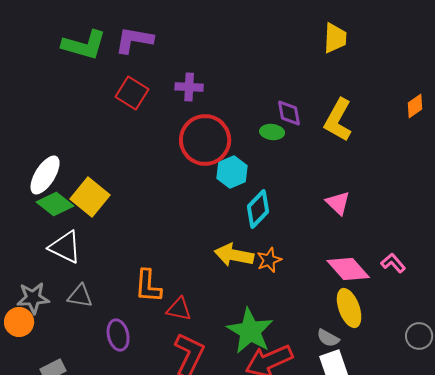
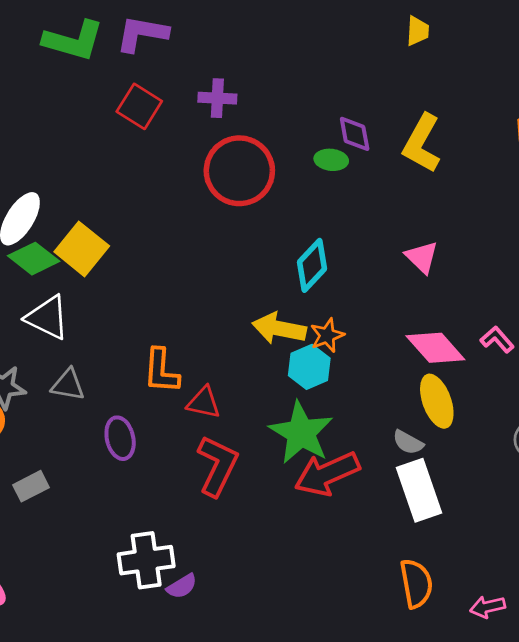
yellow trapezoid: (335, 38) -> (418, 31), size x0.7
cyan hexagon: (232, 172) -> (309, 367), moved

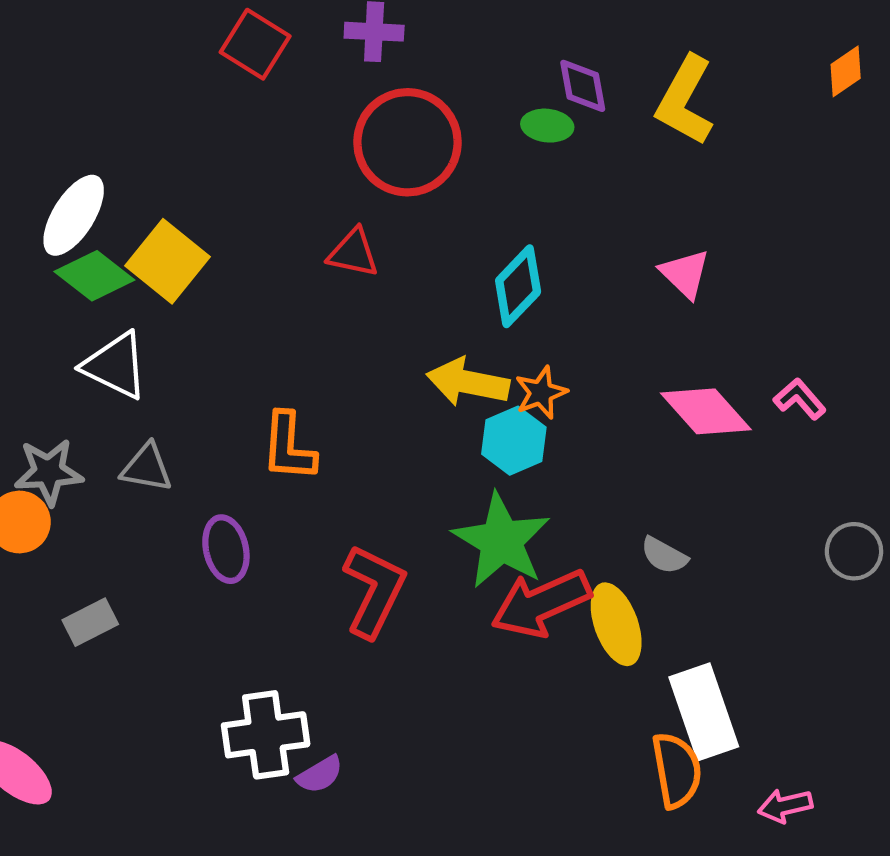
yellow ellipse: (437, 401) -> (616, 624), moved
red triangle: (204, 403) -> (353, 253), moved
white rectangle: (419, 490) -> (704, 712), moved

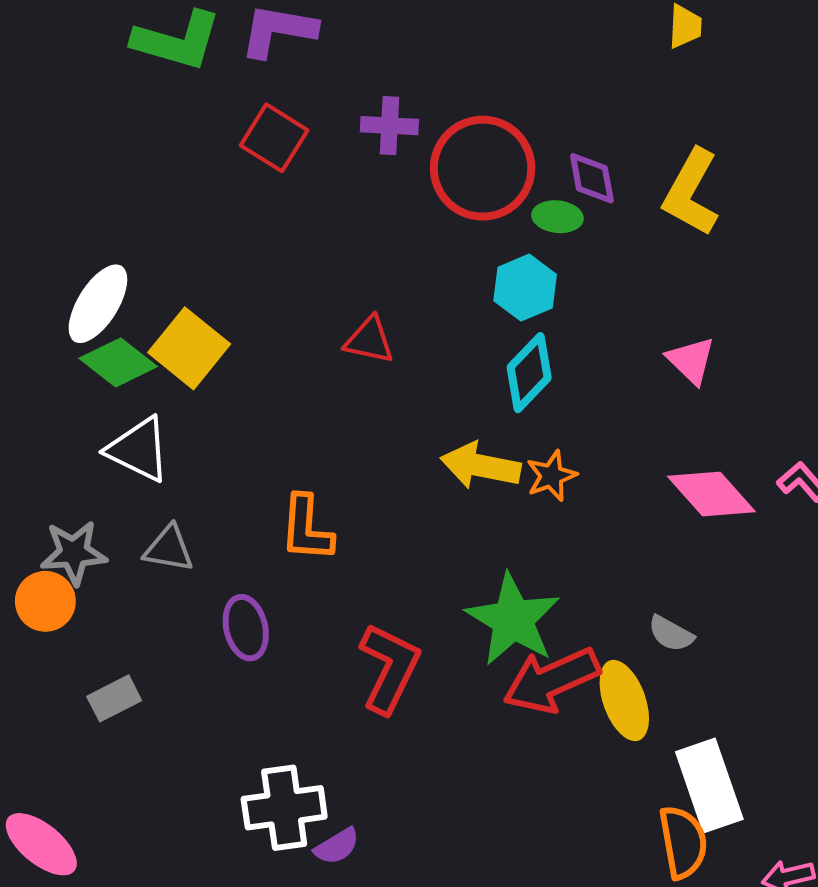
red circle: (407, 142) -> (483, 168), moved
cyan hexagon: (514, 441) -> (525, 288), moved

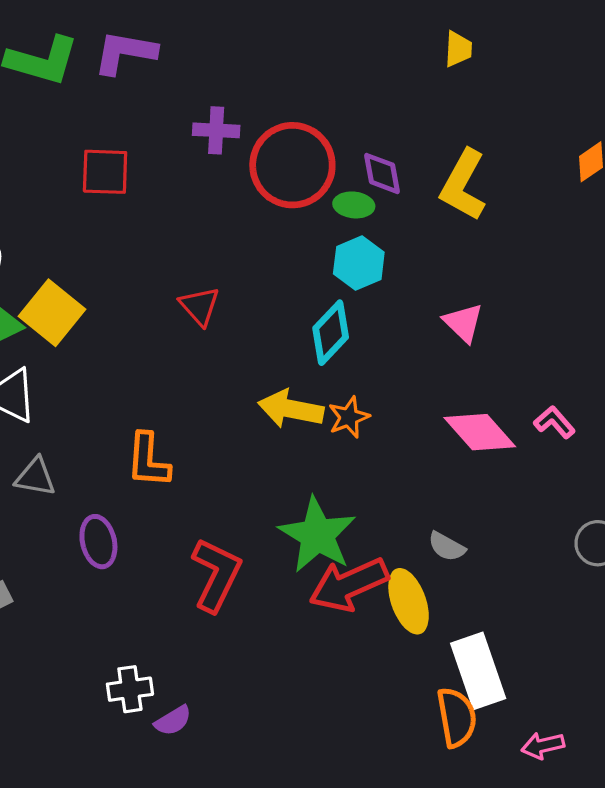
red square: (274, 138) -> (105, 172), moved, turned -30
cyan hexagon: (525, 288) -> (359, 263), moved
red triangle: (369, 340) -> (200, 306), turned 36
white cross: (284, 808) -> (130, 689), size x0.7

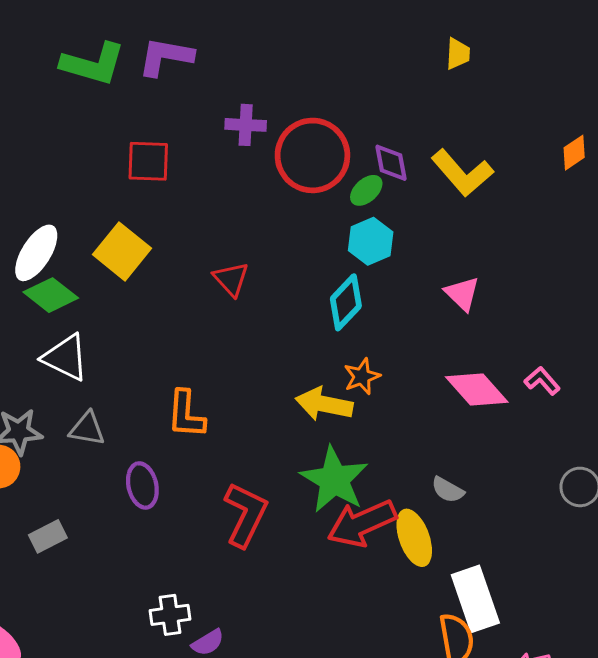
yellow L-shape: (463, 185) -> (462, 173), turned -70
green ellipse: (354, 205) -> (366, 190), turned -48
yellow square: (52, 313) -> (122, 251), moved
yellow arrow: (291, 409) -> (324, 404), moved

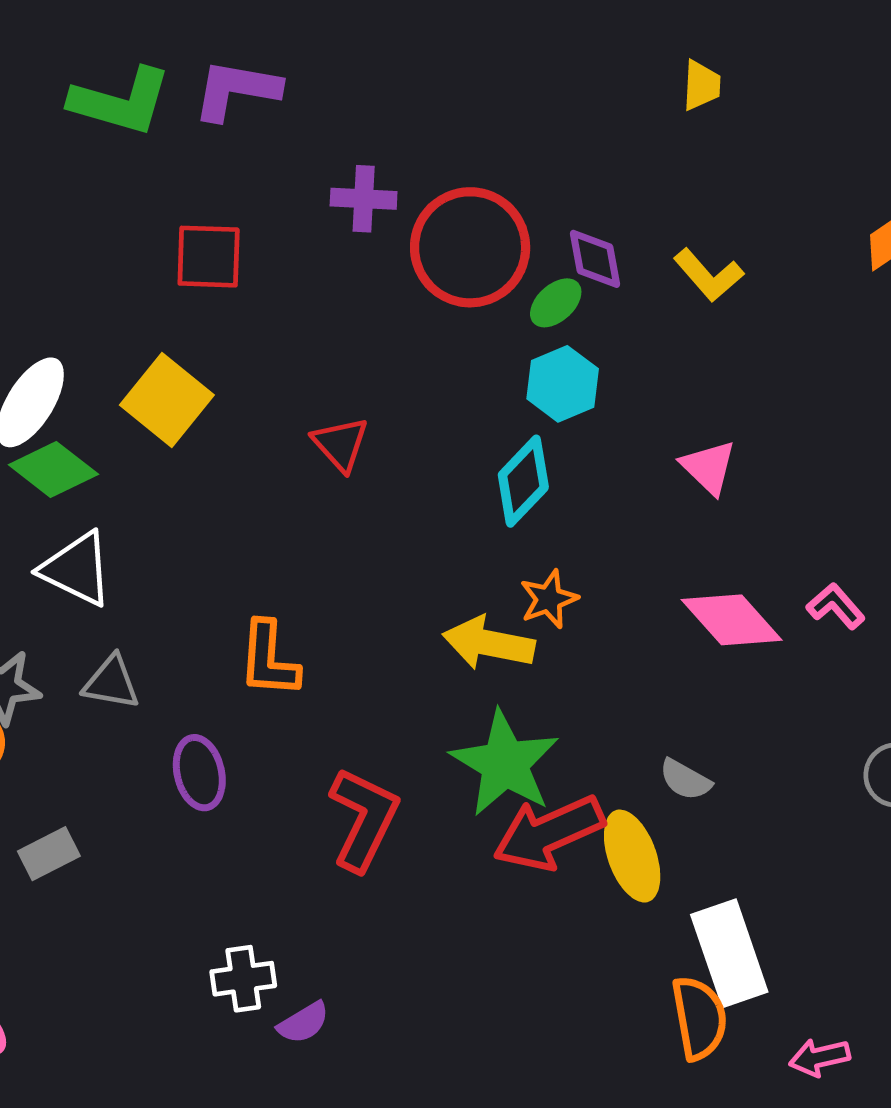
yellow L-shape: (462, 173) -> (708, 275), size x0.7

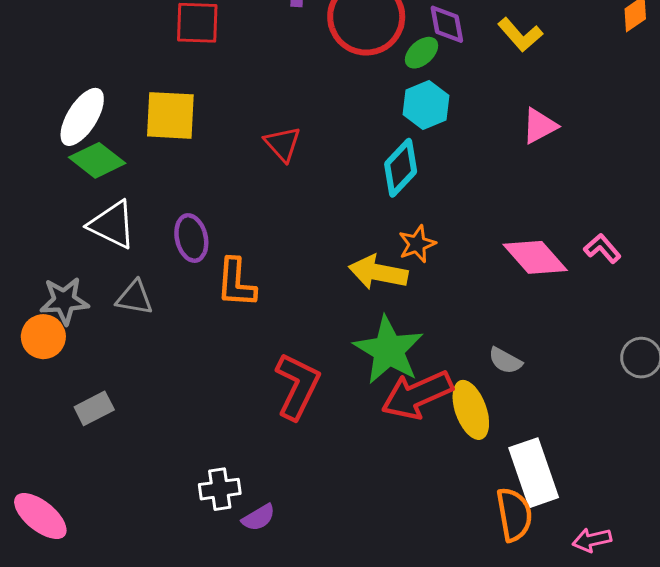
yellow square: (167, 400) -> (170, 115), turned -36
pink triangle: (708, 467) -> (540, 126), moved, turned 48
purple ellipse: (199, 773) -> (191, 238), moved

